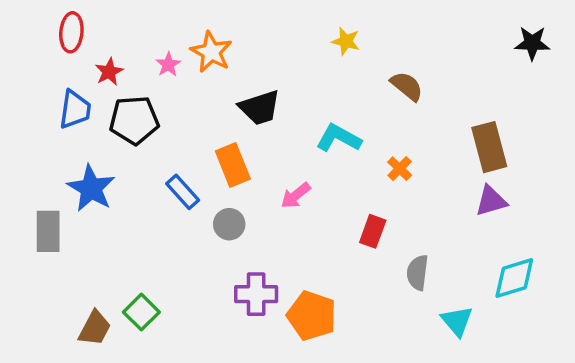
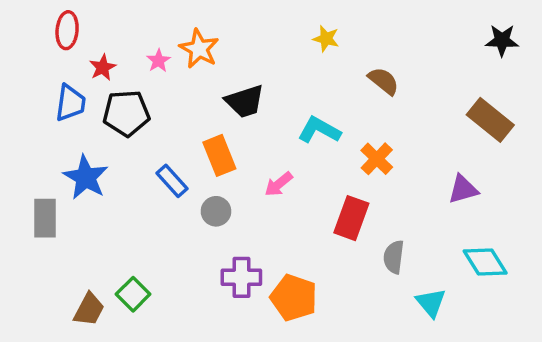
brown rectangle: (489, 147) -> (490, 120), moved, turned -36
orange cross: (400, 169) -> (377, 159), size x1.4
red rectangle: (373, 231) -> (351, 218), size x1.4
cyan diamond: (514, 278) -> (485, 262), turned 75

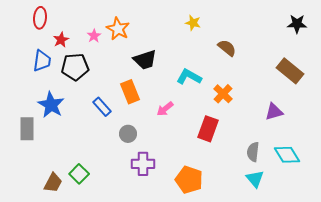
gray circle: (216, 211) -> (128, 134), moved
gray semicircle: (394, 257) -> (253, 152), moved
orange pentagon: (294, 298) -> (189, 180), moved

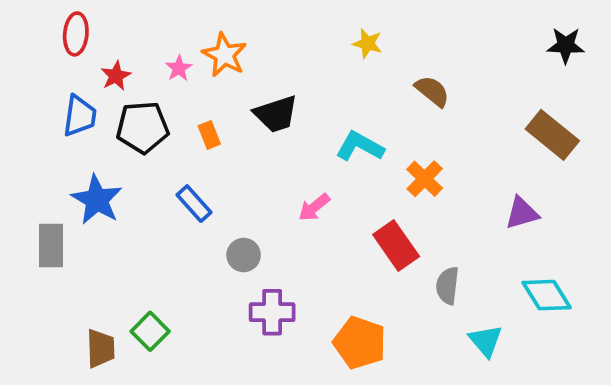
orange rectangle: (130, 92) -> (209, 135), moved, size x0.6
red rectangle: (208, 129) -> (396, 245), turned -55
gray semicircle: (253, 152) -> (447, 286), moved
brown trapezoid: (53, 183) -> (101, 348), turned -30

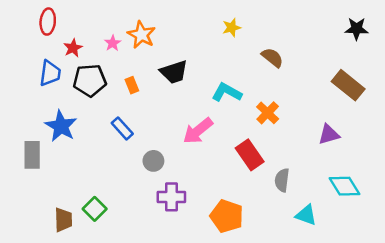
yellow star: (367, 43) -> (232, 28), turned -30
pink arrow: (314, 207) -> (198, 131), size x1.5
cyan triangle: (486, 341) -> (306, 215), turned -30

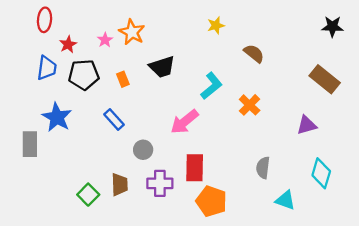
cyan L-shape: (227, 92) -> (211, 86), turned 112
red rectangle: (250, 155) -> (195, 168), moved, turned 36
cyan diamond: (344, 186) -> (321, 173), turned 48
brown trapezoid: (63, 220) -> (120, 184), moved

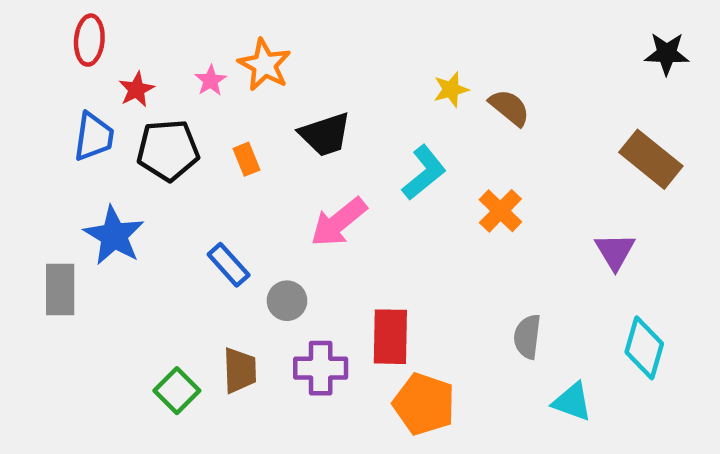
yellow star: (216, 25) -> (451, 90), moved
blue rectangle: (114, 119) -> (229, 265), moved
pink arrow: (185, 122) -> (339, 222), moved
purple triangle: (307, 125) -> (615, 251), turned -45

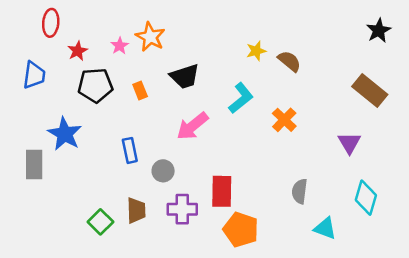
black star: (667, 54) -> (379, 30), turned -30
blue trapezoid: (94, 137) -> (34, 75), moved
blue rectangle: (229, 265) -> (130, 150), turned 30

